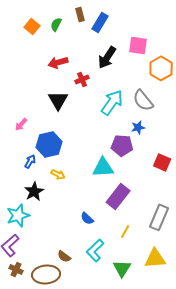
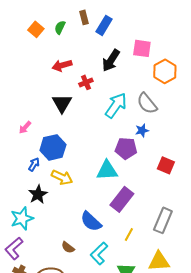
yellow arrow: (58, 174) -> (62, 177), size x1.5
blue semicircle: (87, 218) -> (91, 221), size x1.6
brown semicircle: (64, 256) -> (68, 247), moved

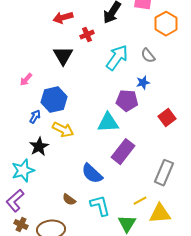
gray semicircle: (147, 103) -> (148, 56), size x0.7
red square: (166, 165) -> (167, 118), turned 30
yellow line: (129, 234) -> (140, 201), moved, turned 32
cyan L-shape: (99, 253) -> (100, 206), turned 120

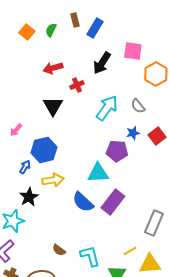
red square: (167, 118) -> (157, 136), moved
yellow arrow: (63, 130) -> (53, 180), turned -35
blue semicircle: (92, 174) -> (83, 202), moved

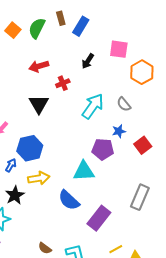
green semicircle: (51, 30) -> (37, 28), size x1.5
black arrow: (102, 63) -> (88, 61), size x0.7
red square: (157, 136) -> (143, 145), moved
purple rectangle: (113, 202) -> (99, 218), moved
gray rectangle: (154, 223) -> (140, 197), moved

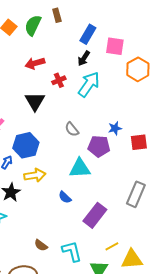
blue rectangle: (81, 26) -> (88, 34), moved
gray semicircle: (124, 104) -> (72, 129), moved
cyan arrow: (93, 106) -> (89, 84), moved
red square: (143, 145) -> (139, 142), turned 30
blue semicircle: (69, 200) -> (65, 197), size x0.6

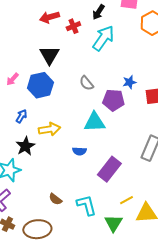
red cross: (59, 80) -> (73, 26), moved
blue hexagon: (26, 145) -> (40, 85), moved
blue semicircle: (65, 197) -> (79, 151), turned -40

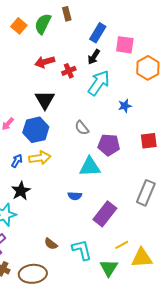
blue star: (129, 82) -> (125, 106), moved
yellow arrow: (49, 129) -> (40, 158), moved

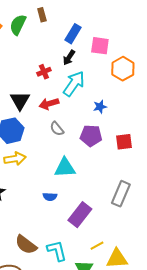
red arrow: (45, 62) -> (49, 104), moved
purple pentagon: (109, 145) -> (91, 136), moved
brown semicircle: (51, 244) -> (26, 245), size x1.6

